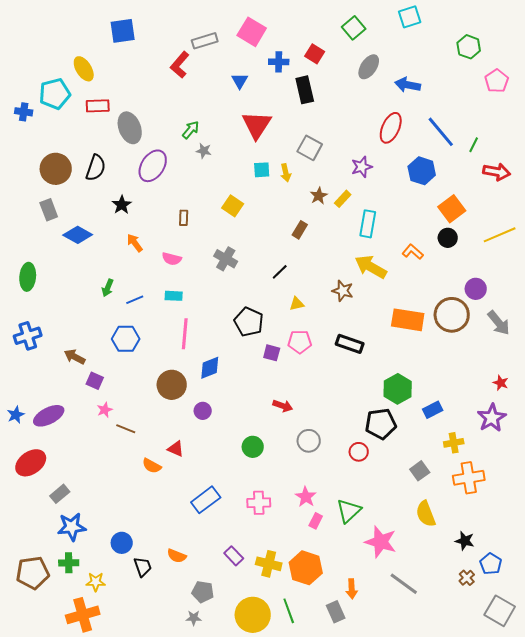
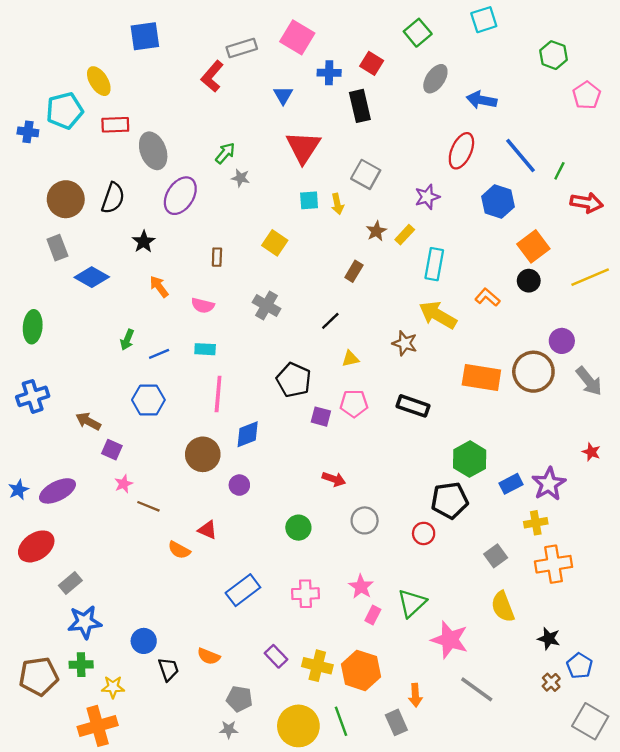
purple star: (492, 418) -> (549, 484), moved

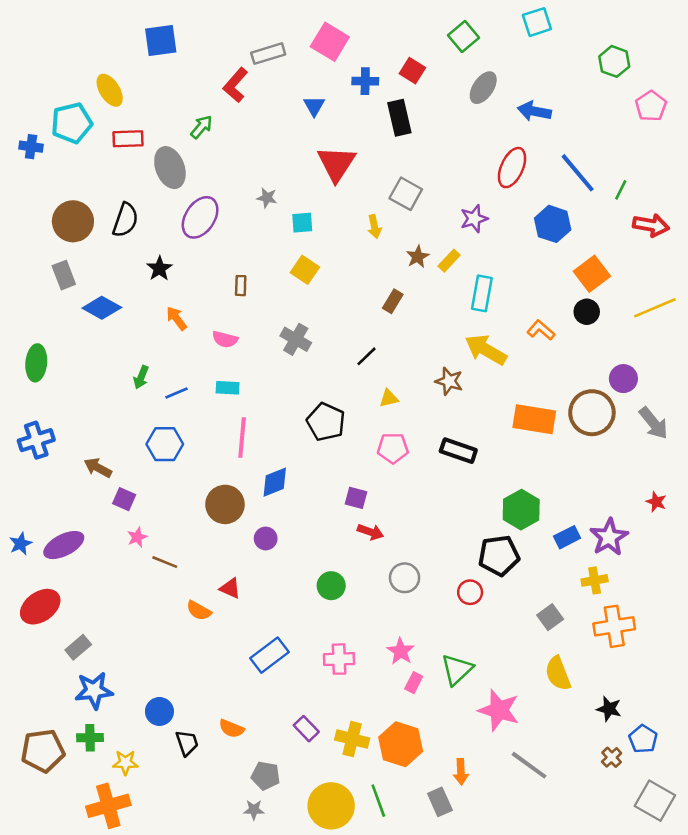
green arrow: (225, 153) -> (201, 127), moved
cyan square: (309, 200) -> (302, 223), moved
purple square: (321, 417) -> (356, 498), moved

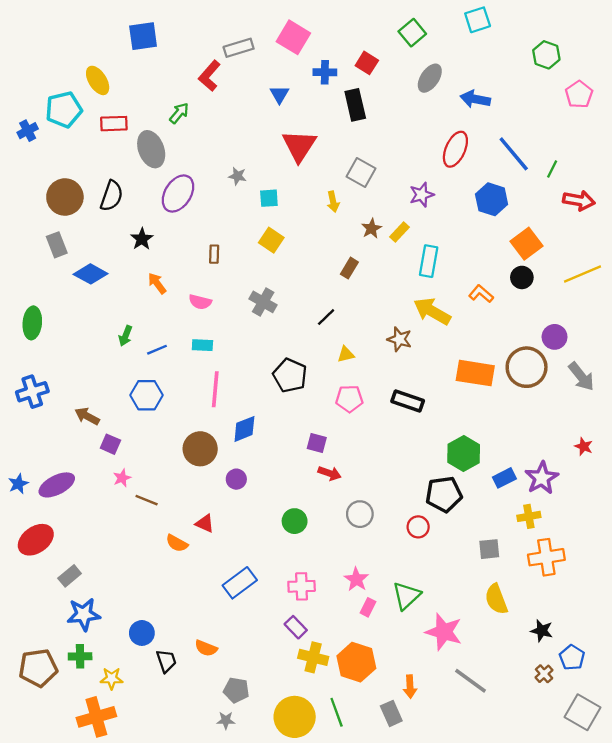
blue cross: (31, 147) -> (28, 131), turned -36
gray square: (550, 617) -> (489, 549), turned 30
purple rectangle: (306, 729) -> (296, 627), moved

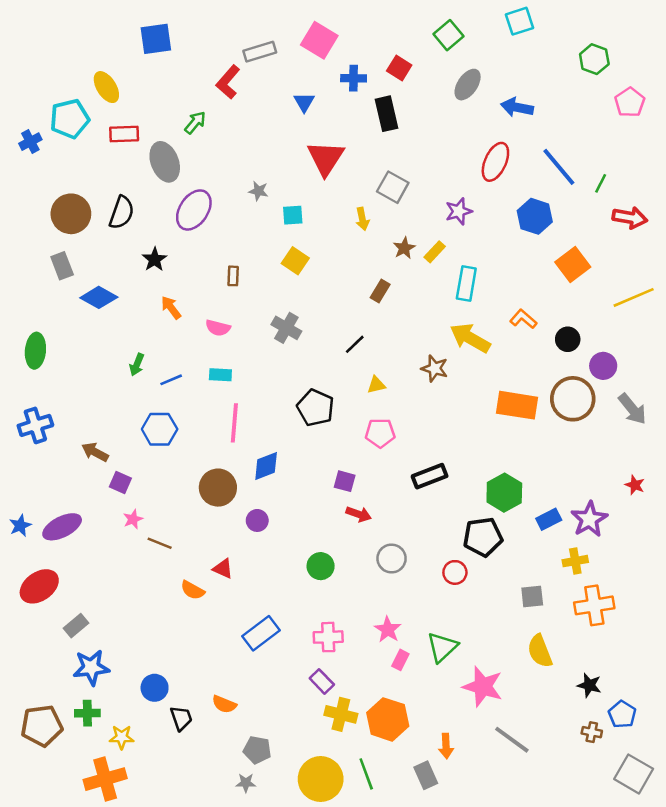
black circle: (522, 277) -> (568, 339), moved
black rectangle: (408, 401) -> (430, 476), moved, turned -40
brown cross: (544, 674) -> (592, 732), turned -36

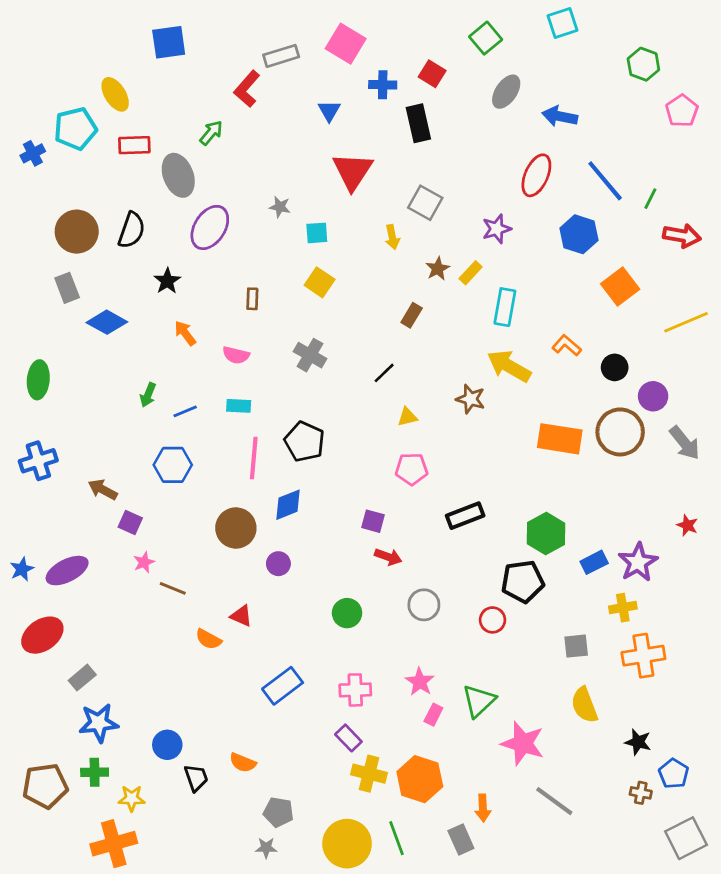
black pentagon: (315, 408) -> (304, 442), moved
gray square: (634, 774) -> (686, 838), turned 33

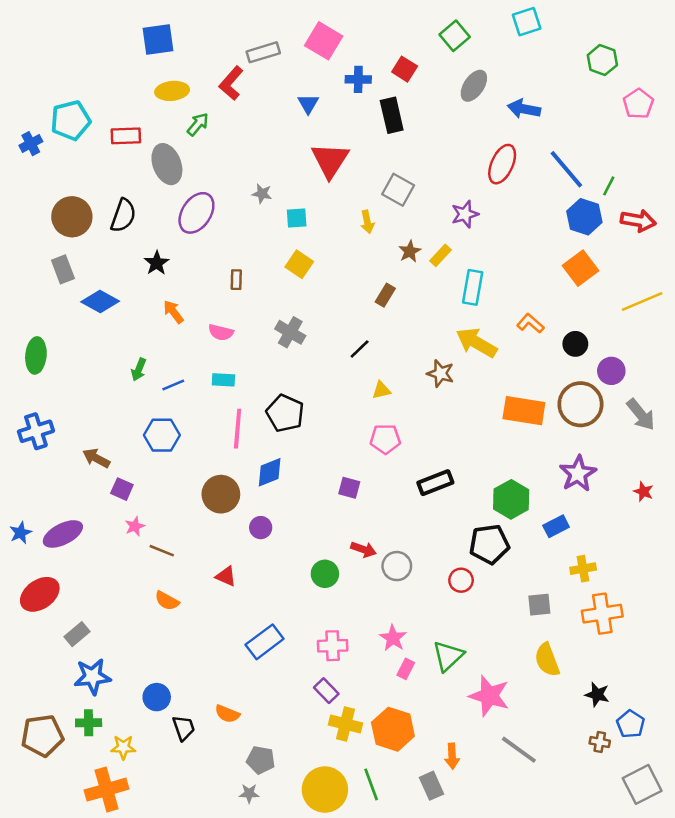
yellow ellipse: (115, 94) -> (172, 91), moved, turned -64
blue hexagon: (579, 234) -> (584, 217), moved
red arrow: (388, 557) -> (363, 549), moved
purple star: (638, 562) -> (578, 474), moved
orange semicircle: (208, 639) -> (167, 601), moved

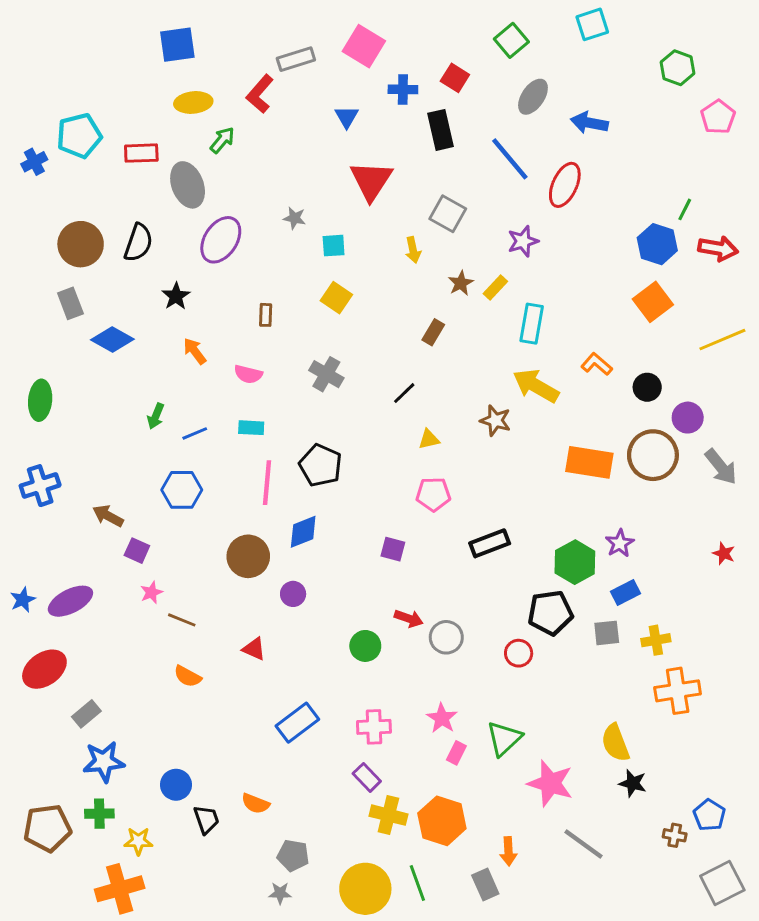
blue line: (566, 169) -> (510, 159), moved
purple star: (578, 474) -> (620, 543), moved, size x0.7
gray square: (539, 605) -> (607, 633), moved
black star: (597, 695) -> (633, 783), moved

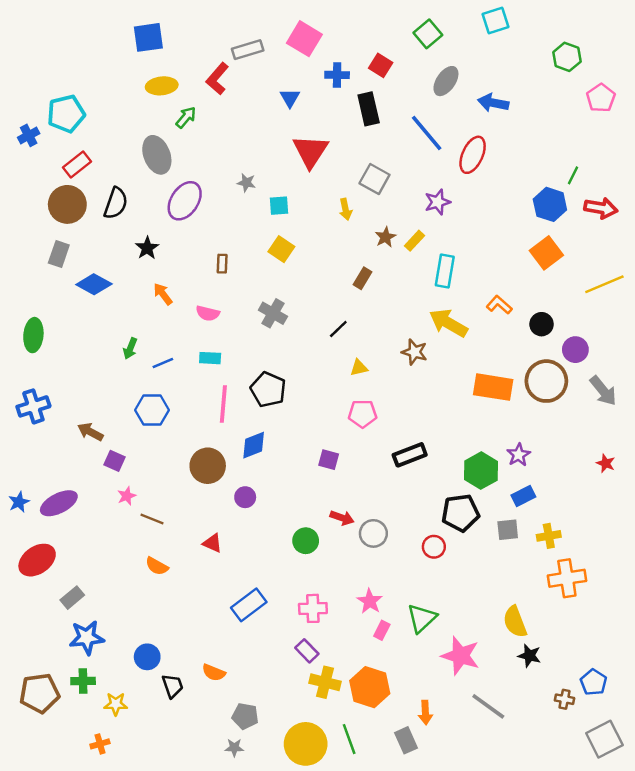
red rectangle: (141, 153) -> (77, 164), moved, turned -36
gray rectangle: (70, 303) -> (59, 254), turned 40
orange cross: (120, 889) -> (100, 744), size x0.5

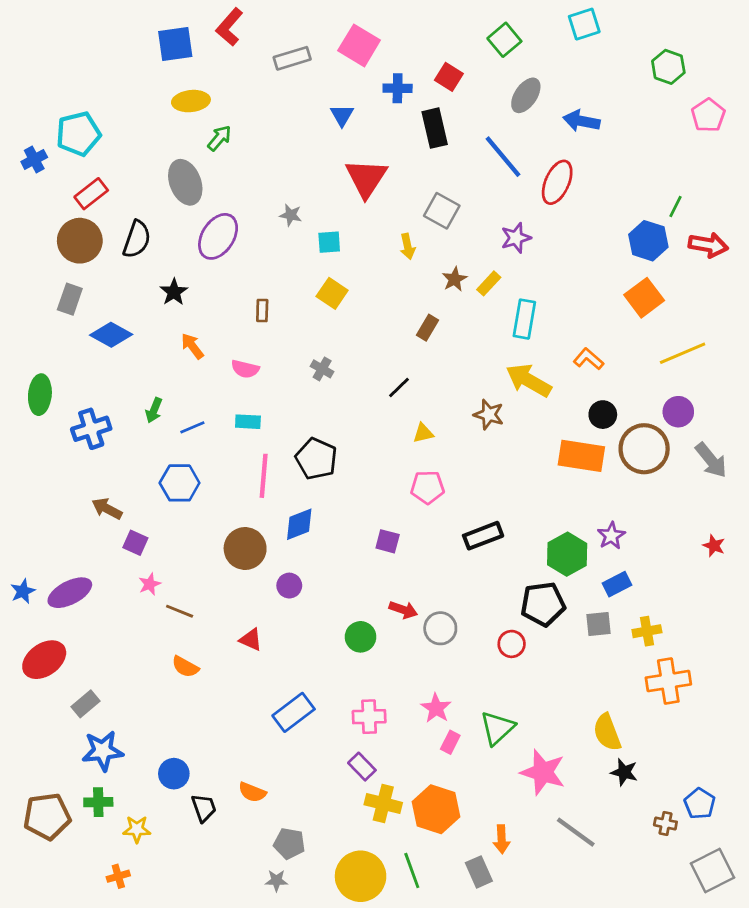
red L-shape: (217, 79) -> (229, 27), moved
yellow line: (604, 284) -> (683, 353), moved
gray cross: (273, 313) -> (322, 369), size x0.7
black circle: (542, 324) -> (603, 415), moved
blue cross: (33, 406) -> (91, 429), moved

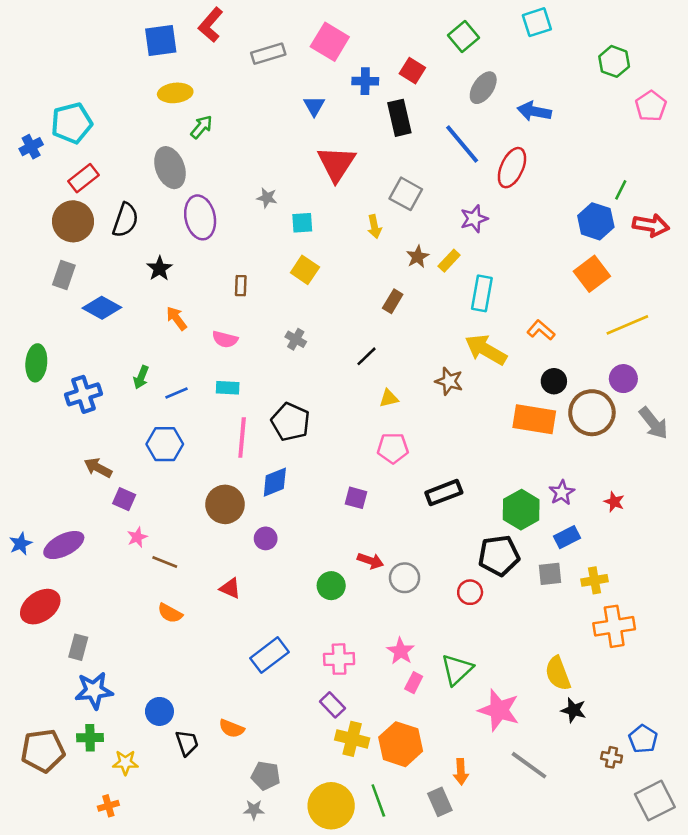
purple ellipse: (218, 236) -> (200, 217), turned -45
red star: (714, 546) -> (614, 502), moved
gray rectangle: (85, 704) -> (78, 647), turned -35

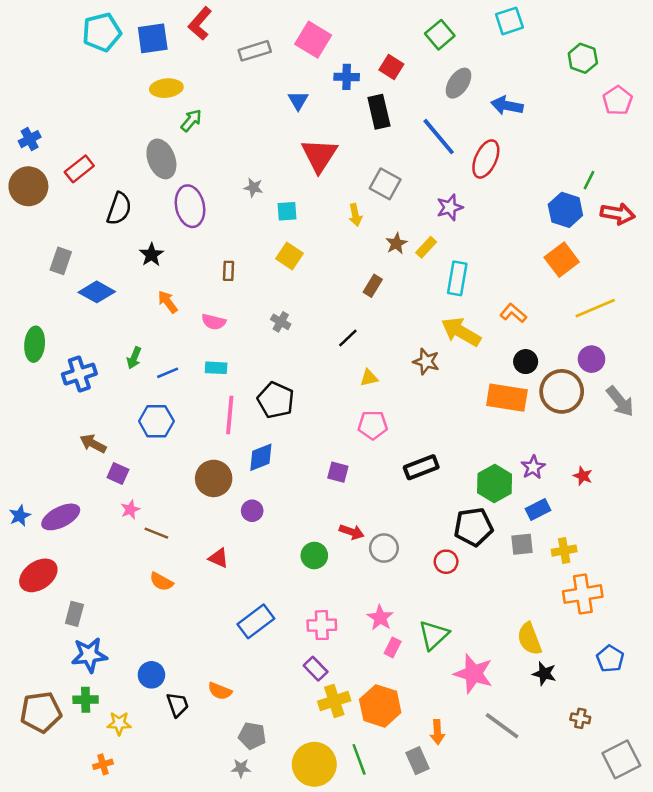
cyan pentagon: (72, 123) -> (102, 32), moved
brown circle: (73, 221) -> (28, 186), moved
yellow cross: (352, 739) -> (334, 701), turned -32
blue pentagon: (643, 739) -> (610, 659), moved

